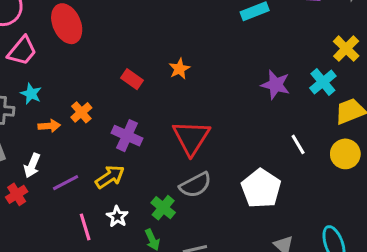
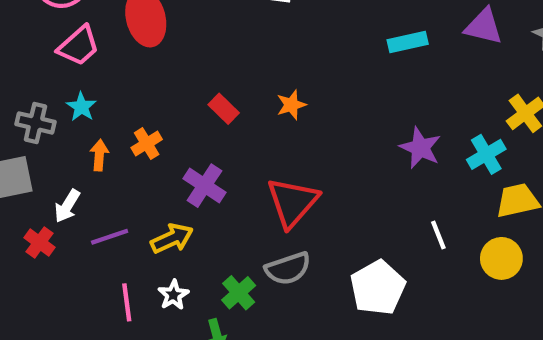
orange arrow: (49, 126) -> (99, 155), turned -90
red cross: (17, 194) -> (39, 242), turned -30

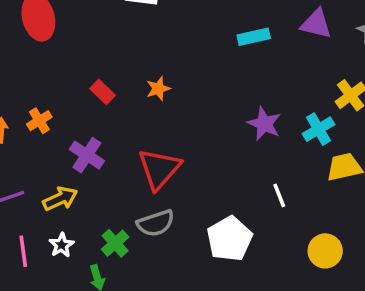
yellow circle: (501, 258) -> (325, 251), moved

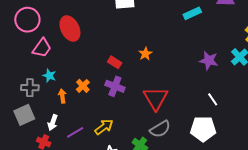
purple cross: (87, 155) -> (115, 86), moved
white line: (279, 195) -> (213, 99), moved
white pentagon: (229, 239) -> (203, 129), turned -30

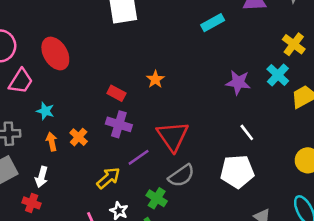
cyan star: (49, 76) -> (45, 111), moved
orange cross: (83, 86) -> (79, 137), moved
purple line: (75, 132) -> (139, 157), moved

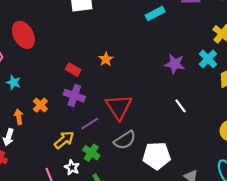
orange arrow: (52, 142) -> (19, 117), moved
white pentagon: (237, 172) -> (157, 156), moved
green cross: (157, 198) -> (91, 153), moved

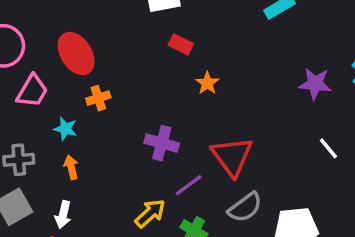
red rectangle: (73, 70) -> (181, 44), moved
orange cross: (40, 105) -> (98, 98), moved, turned 32
orange arrow: (19, 117) -> (71, 167), moved

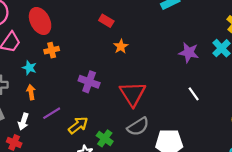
purple line: (189, 185) -> (52, 113), moved

